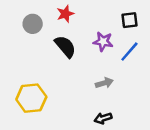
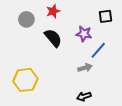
blue line: (129, 52) -> (98, 50), moved

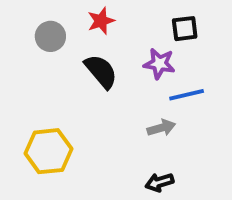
black square: (105, 16) -> (185, 29), moved
blue line: (98, 50) -> (187, 95), turned 36

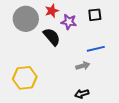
gray circle: (50, 36) -> (26, 19), size x1.6
purple star: (159, 64) -> (69, 22), moved

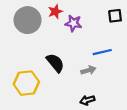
black square: (95, 15) -> (115, 16), moved
black semicircle: (52, 37) -> (55, 63), moved

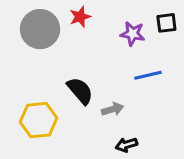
purple star: (73, 23) -> (133, 34), moved
gray arrow: (88, 70) -> (112, 109), moved

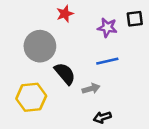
gray circle: (40, 29) -> (40, 46), moved
blue line: (148, 75) -> (107, 61), moved

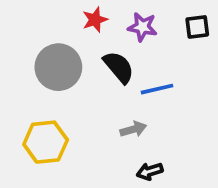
purple star: (107, 27) -> (142, 27), moved
black semicircle: (65, 74) -> (119, 67), moved

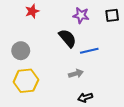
red star: (95, 20) -> (32, 11), moved
gray circle: (58, 67) -> (21, 51), moved, size x0.7

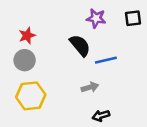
red star: (32, 11) -> (27, 36), moved

